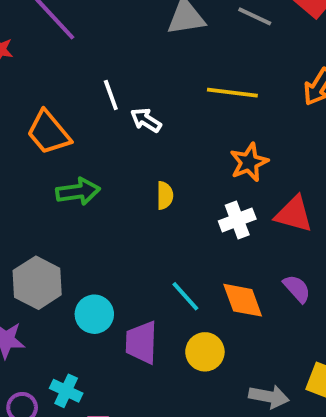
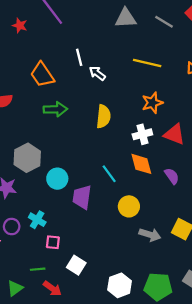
yellow semicircle: (165, 195) -> (103, 116), size x1.5
orange diamond: (243, 300) -> (141, 164), moved
yellow circle: (205, 352) -> (129, 206), moved

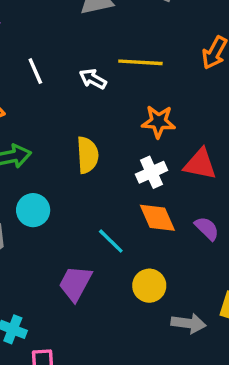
white arrow: (97, 73) -> (93, 79), moved
orange star: (152, 103) -> (159, 122), turned 30
cyan circle: (57, 179) -> (33, 210), moved
purple trapezoid: (82, 197) -> (75, 283), turned 30

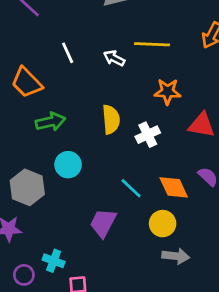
white cross: (151, 172) -> (148, 135), moved
orange diamond: (157, 218) -> (174, 187), moved
gray arrow: (188, 323) -> (176, 256), moved

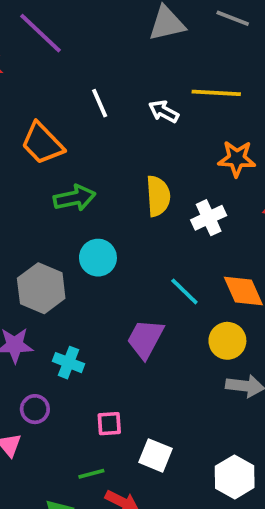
cyan cross: (54, 261) -> (69, 363), moved

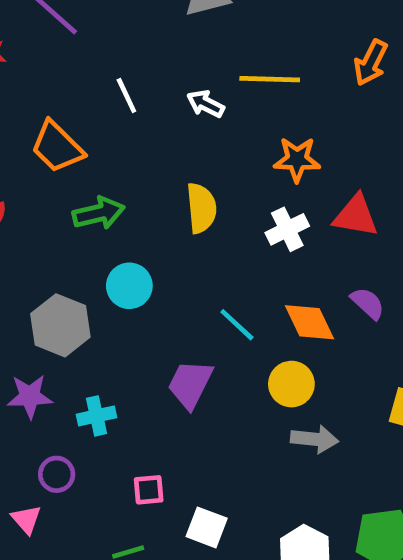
white cross: (209, 218) -> (287, 229), moved
cyan cross: (69, 363) -> (97, 416), turned -32

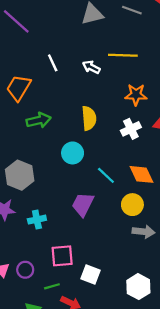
orange trapezoid: (57, 147) -> (19, 88), turned 76
cyan circle: (129, 286) -> (73, 153), moved
purple circle: (57, 474) -> (25, 270), moved
pink square: (149, 490) -> (62, 256), size x1.5

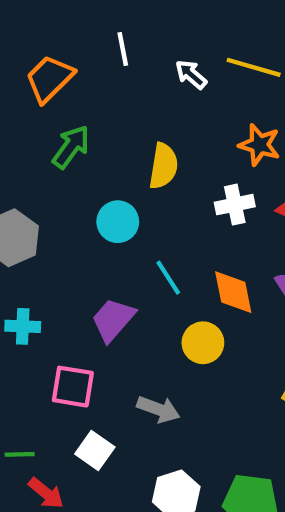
green arrow: (39, 120) -> (71, 147), turned -55
gray arrow: (144, 232) -> (158, 409), moved
pink square: (62, 256) -> (73, 387), moved

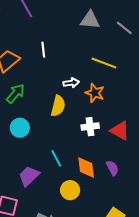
white arrow: (191, 74) -> (71, 83), moved, turned 126
orange star: (259, 145) -> (95, 93), moved
cyan circle: (118, 222) -> (20, 128), moved

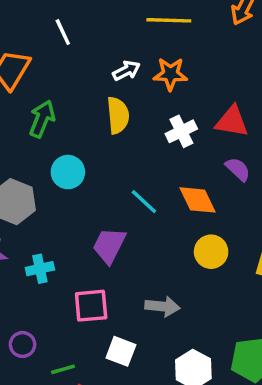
purple semicircle: (112, 168) -> (238, 169), moved
yellow circle: (70, 190) -> (211, 252), moved

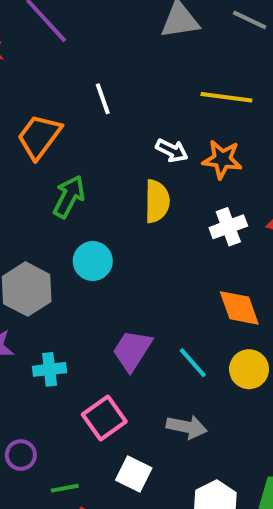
white arrow: (126, 71) -> (172, 150), turned 48
cyan line: (144, 202) -> (193, 363), moved
pink square: (91, 306) -> (104, 418), turned -36

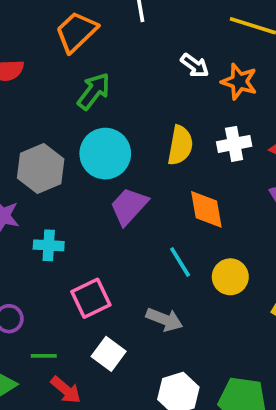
yellow semicircle: (157, 201) -> (180, 145), moved
cyan circle: (93, 261) -> (105, 154), size x1.4
orange diamond: (239, 308) -> (206, 209), moved
purple trapezoid: (132, 350) -> (129, 206), moved

